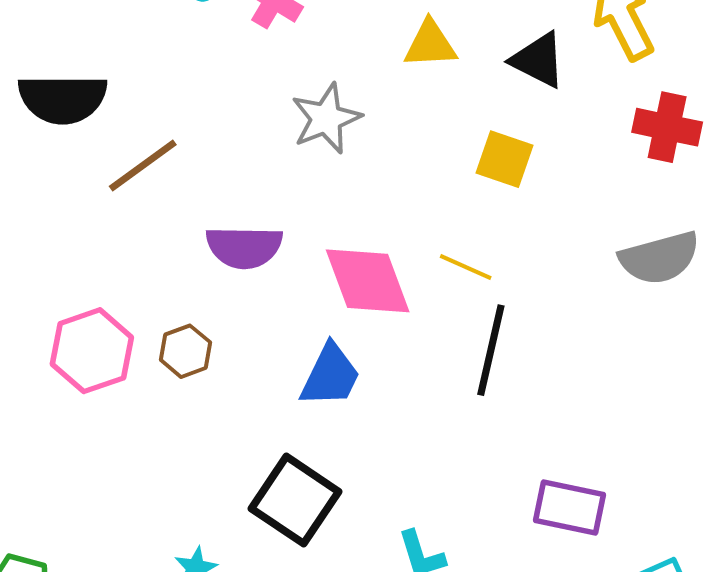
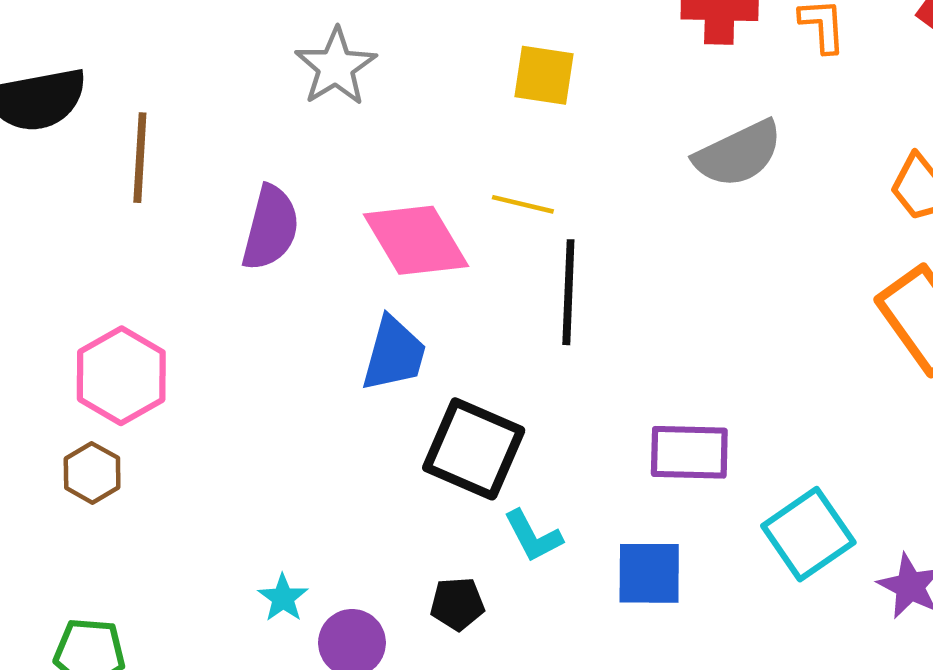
brown line: (143, 166) -> (140, 158), turned -40
purple semicircle: (244, 247) -> (270, 228), turned -66
brown hexagon: (185, 351) -> (92, 473), moved
black square: (295, 500) -> (474, 449), moved

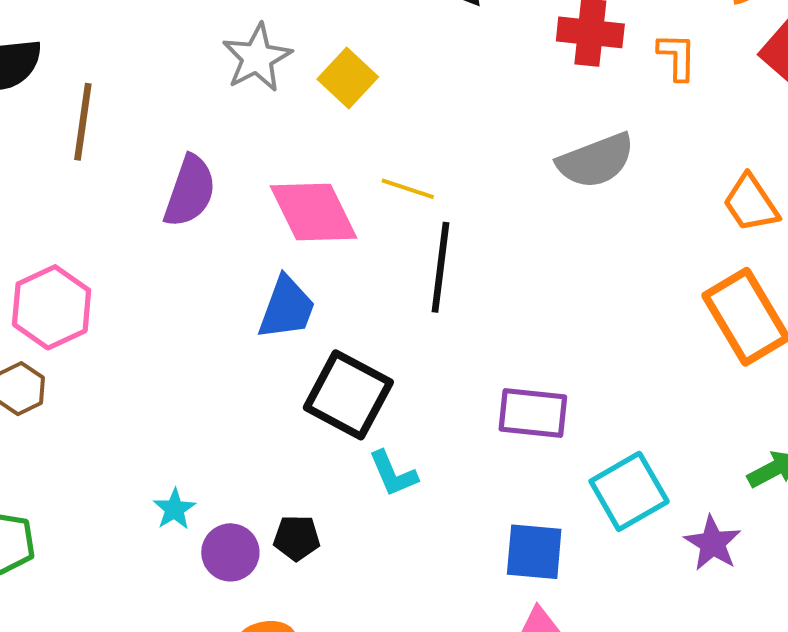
yellow square: (544, 75) -> (348, 78), moved, turned 30
blue square: (649, 573) -> (534, 552), moved
black pentagon: (457, 604) -> (297, 538), moved

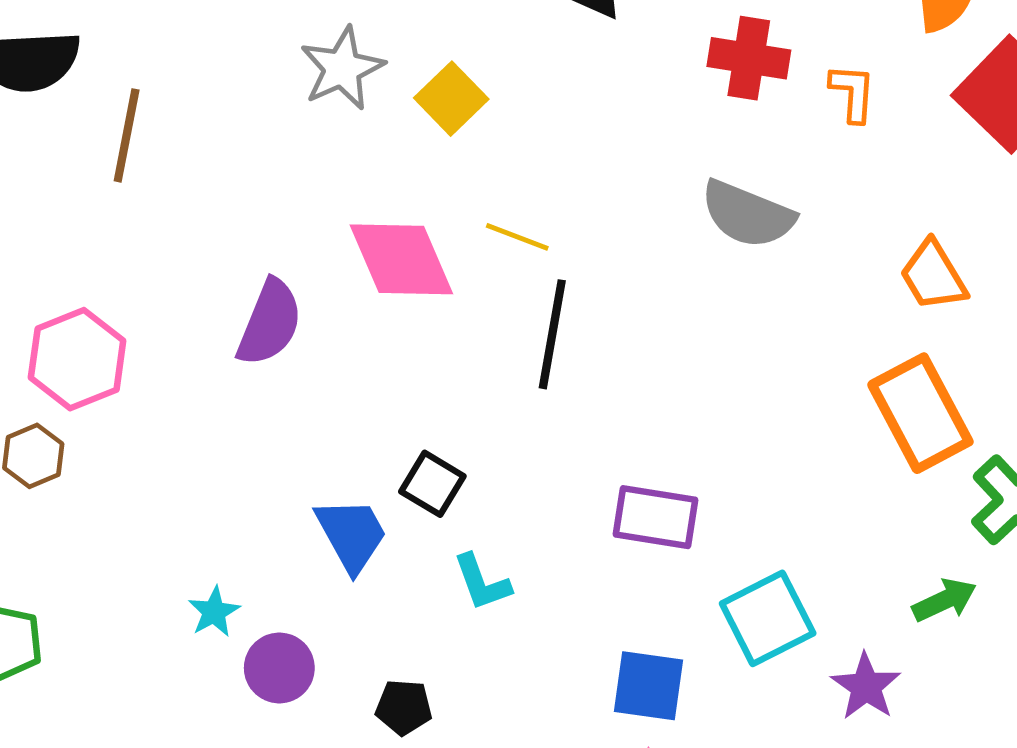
gray semicircle: (596, 161) -> (748, 214), turned 40
purple semicircle: (190, 191) -> (270, 323), moved
blue trapezoid: (287, 308) -> (351, 535), moved, turned -52
black square: (348, 395) -> (432, 484), size x0.6
black pentagon: (297, 538) -> (404, 707), moved

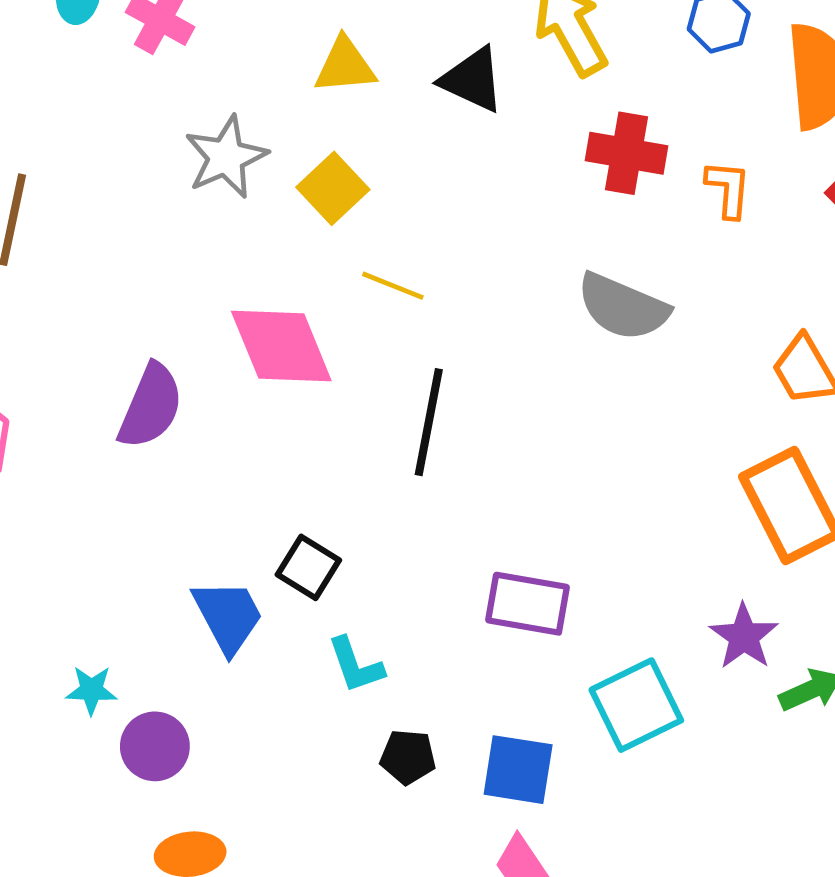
yellow line: (517, 237) -> (393, 286), moved
cyan star: (214, 612) -> (91, 690), turned 30
purple star: (866, 686) -> (744, 636), moved
black pentagon: (404, 707) -> (408, 757), moved

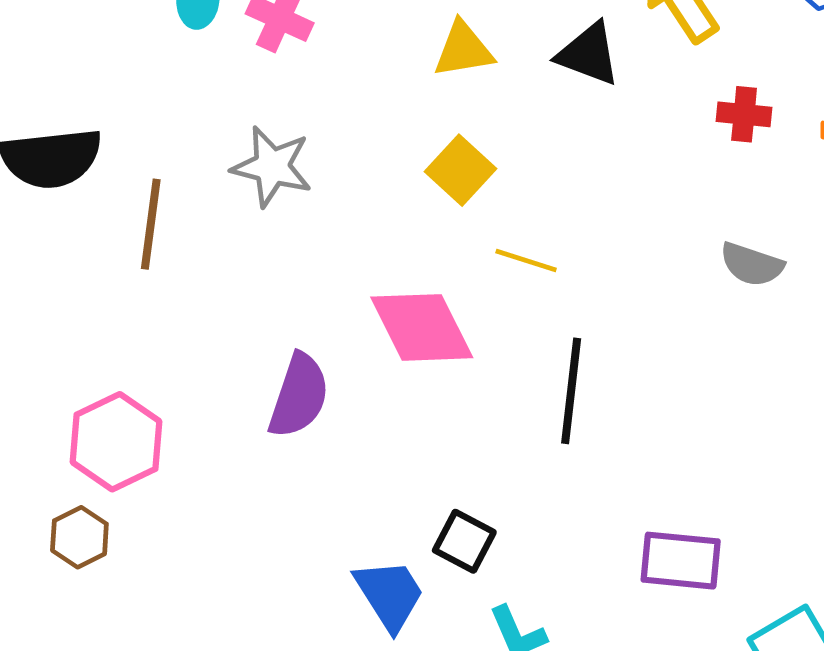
red cross: (626, 153) -> (744, 114), size x0.7
gray star: (226, 157) -> (272, 167), moved, turned -30
gray semicircle: (623, 307) -> (752, 264), size x0.7

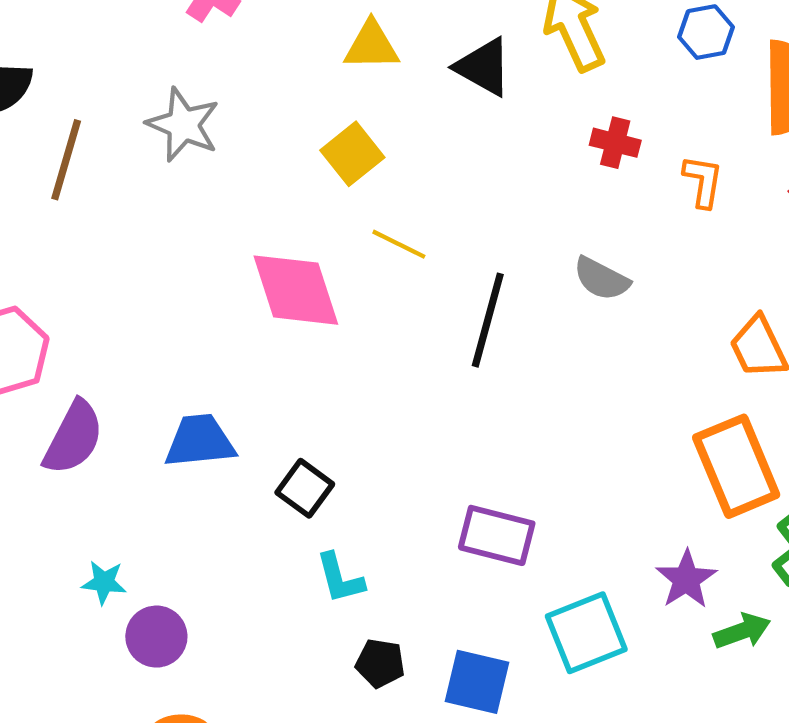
black line: (571, 391) -> (488, 320), moved
purple semicircle: (299, 396) -> (73, 438), moved
blue trapezoid: (390, 595) -> (200, 441), moved, turned -72

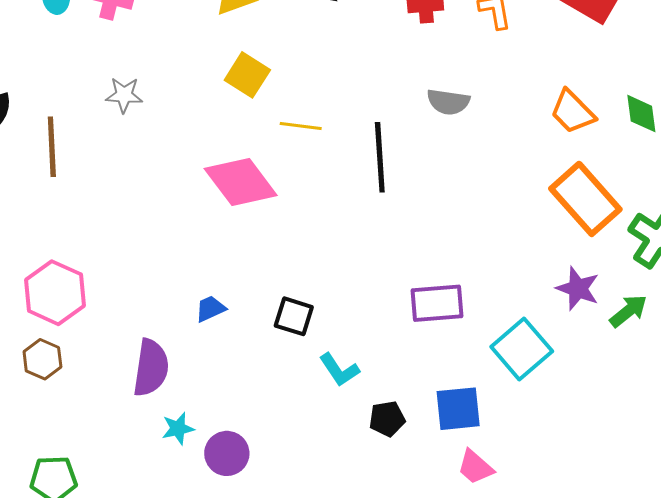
gray star: (183, 125) -> (124, 95), size x0.7
purple semicircle: (73, 438) -> (151, 368), moved
blue trapezoid: (200, 441) -> (210, 309), size x0.6

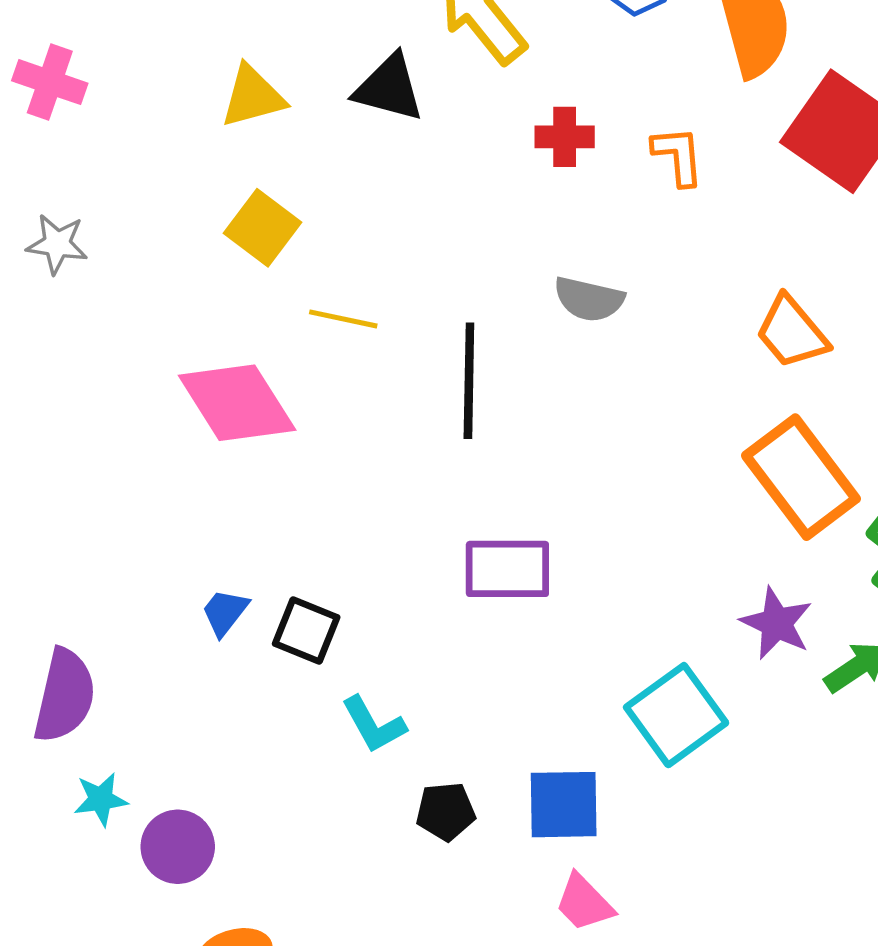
purple rectangle: (437, 303) -> (507, 569), moved
blue trapezoid: (210, 309) -> (225, 612), moved, turned -32

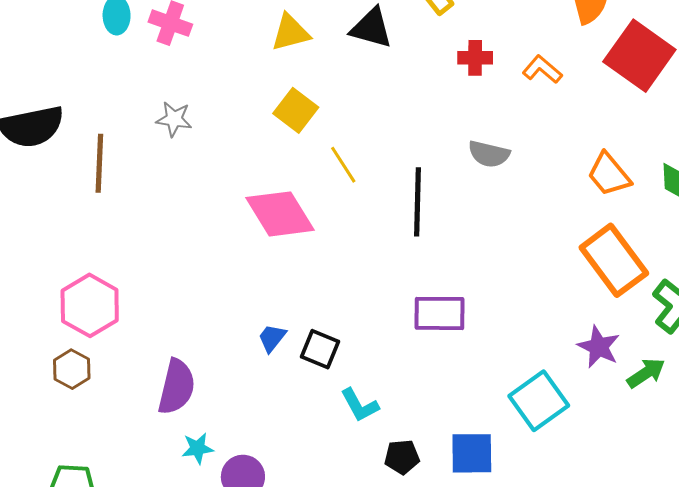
orange L-shape: (678, 156) -> (542, 69), turned -45
yellow line: (343, 319) -> (343, 165), turned 45

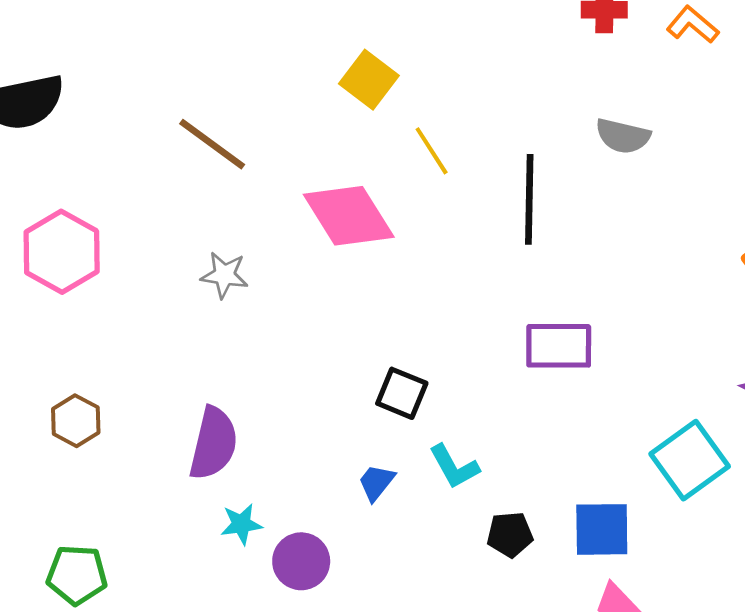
gray star: (174, 119) -> (224, 275), moved
brown line: (99, 163) -> (212, 144), moved, turned -56
pink hexagon: (90, 305) -> (62, 252), moved
blue trapezoid: (272, 338) -> (376, 482), moved

